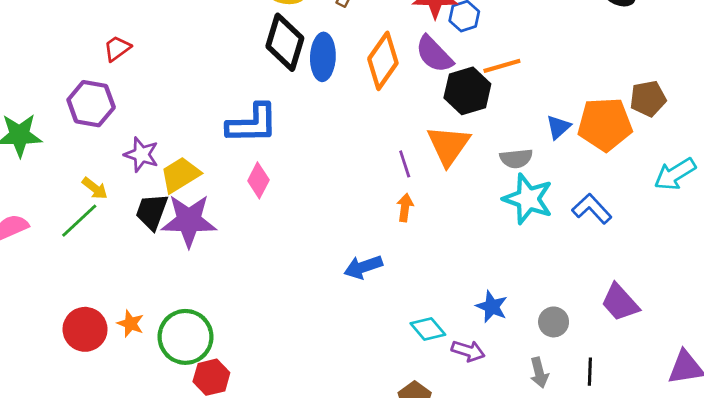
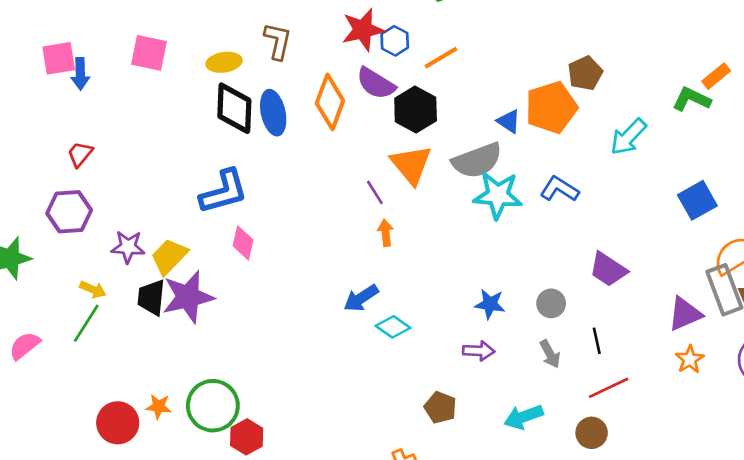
orange line: (502, 66) -> (441, 58), moved
blue triangle: (558, 127) -> (509, 121), turned -30
gray semicircle: (516, 158) -> (477, 161), size x1.6
cyan diamond: (428, 329) -> (393, 327), moved

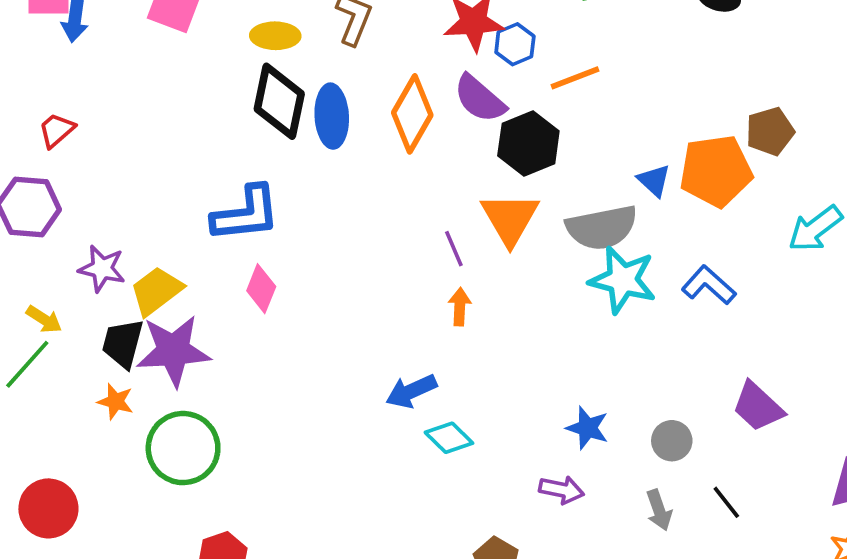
black line: (597, 341) -> (726, 502), turned -35
green circle: (213, 406) -> (183, 448), moved
orange star: (159, 407) -> (115, 401), moved

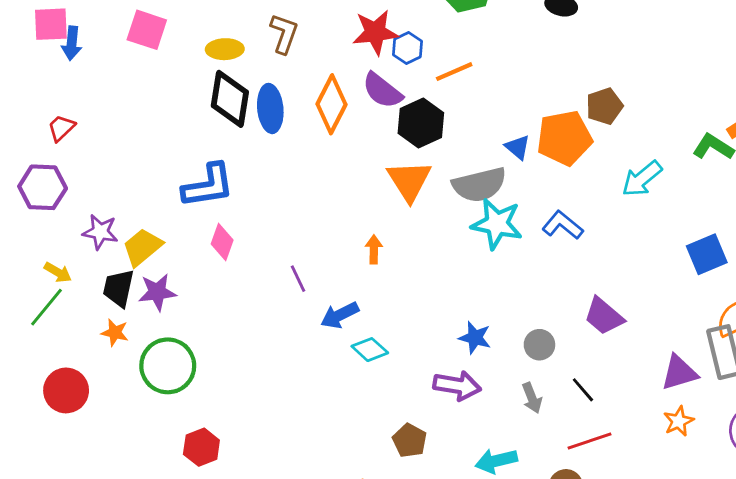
purple line: (454, 249) -> (298, 279), moved
purple star: (173, 351) -> (157, 292), size x0.7
purple arrow: (561, 490) -> (457, 386), size x1.4
red circle: (48, 508) -> (66, 390), moved

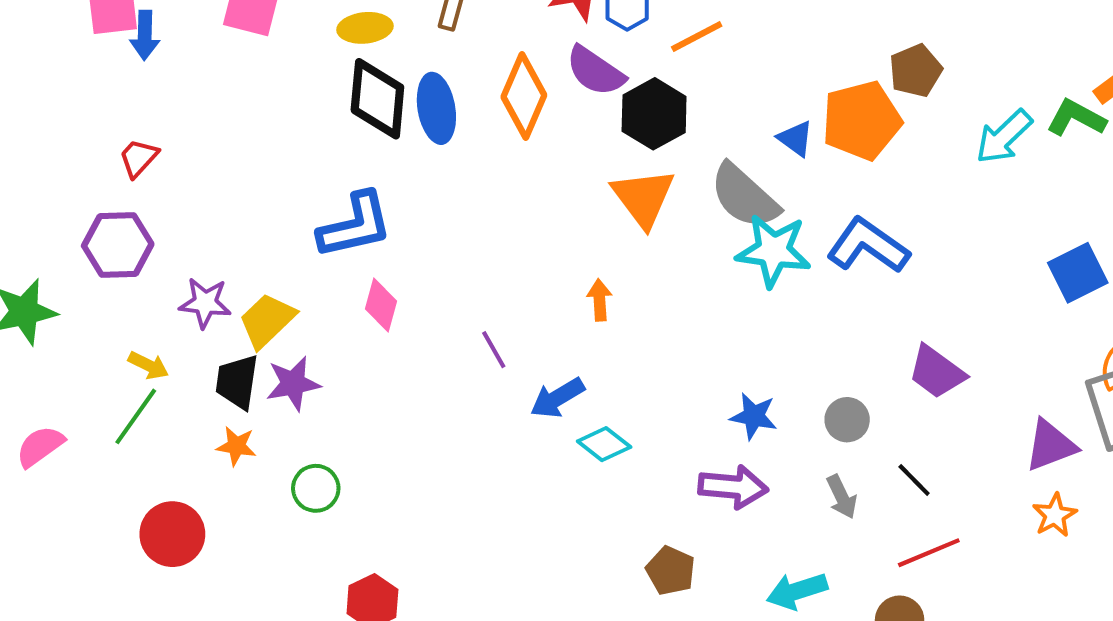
cyan arrow: (642, 179) -> (1004, 137), moved
gray semicircle: (479, 185) -> (744, 196), turned 60
blue L-shape: (563, 225) -> (868, 246), size x1.4
green circle: (168, 366) -> (316, 488), size x0.6

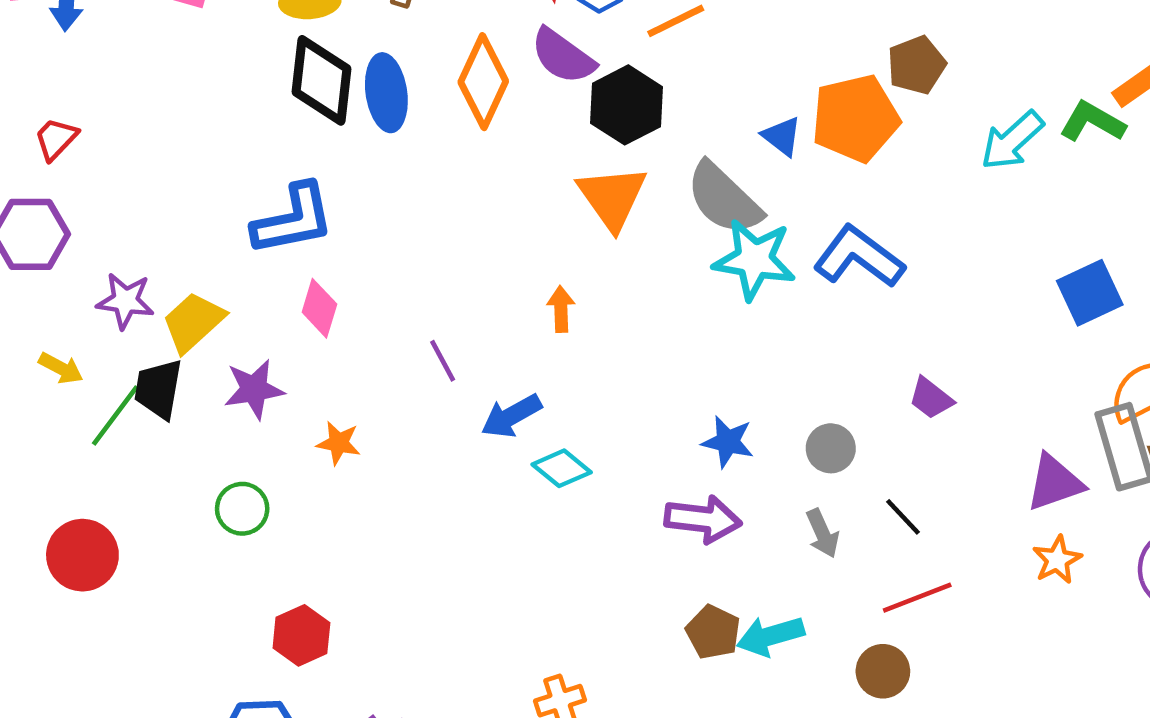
purple trapezoid: (937, 372) -> (931, 398), size x0.7
purple star: (293, 384) -> (254, 389), moved
green line: (136, 416) -> (115, 416), moved
orange star: (236, 446) -> (339, 443), moved
brown pentagon: (671, 571) -> (713, 632), moved

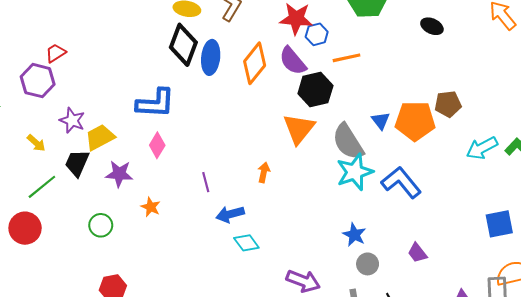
red trapezoid: (56, 139) -> (56, 53), moved
cyan star: (754, 260) -> (355, 172), turned 30
green line: (115, 416) -> (42, 187), moved
blue star: (728, 442) -> (354, 235), moved

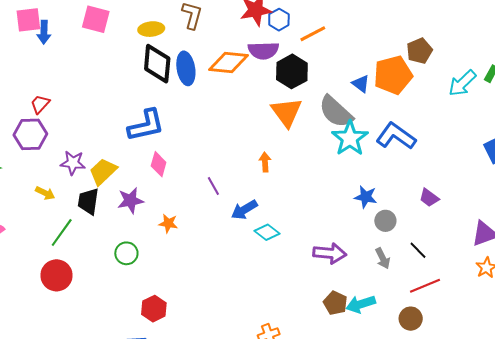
purple semicircle: (293, 61) -> (263, 51), turned -36
orange diamond: (255, 63) -> (229, 63), turned 72

